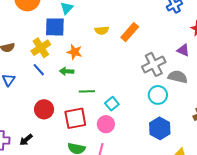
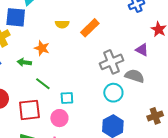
orange star: (75, 52) -> (42, 48), moved
green line: (87, 91) -> (43, 84), turned 35
cyan square: (112, 104) -> (67, 98), turned 32

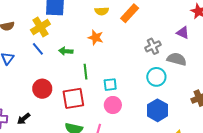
orange star: (42, 48) -> (96, 38), moved
gray cross: (112, 62) -> (153, 46), size x0.7
green line: (43, 84) -> (86, 72), turned 49
pink circle: (59, 118) -> (113, 105), moved

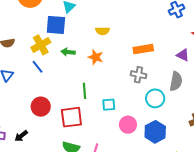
orange rectangle: (130, 13) -> (143, 49), moved, turned 36
gray cross: (153, 46) -> (138, 75), moved, turned 35
green arrow: (66, 51) -> (68, 52), moved
gray semicircle: (177, 59) -> (176, 81), turned 84
pink circle: (113, 105) -> (128, 125), moved

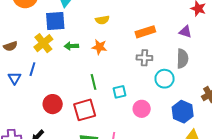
blue line: (38, 67) -> (32, 69), moved, turned 64
blue hexagon: (155, 132) -> (183, 112), moved

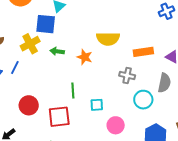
yellow semicircle: (102, 20) -> (108, 39), moved, size x1.6
orange rectangle: (145, 32) -> (143, 52), moved

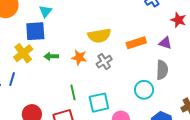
gray cross: (127, 76) -> (104, 62), moved, turned -35
cyan square: (97, 105) -> (99, 103), size x1.5

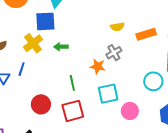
yellow semicircle: (99, 36) -> (117, 27), moved, size x0.6
orange star: (79, 57) -> (98, 66), moved
green line: (73, 92) -> (72, 83), moved

